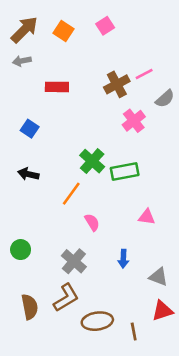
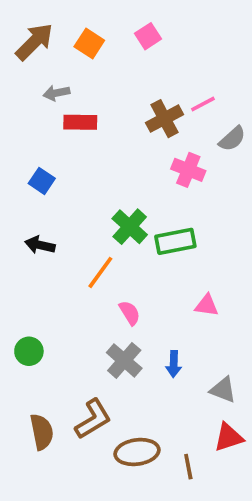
gray arrow: (22, 61) -> (56, 93), moved
pink cross: (134, 121) -> (188, 170), turned -30
gray cross: (74, 261) -> (124, 360), moved

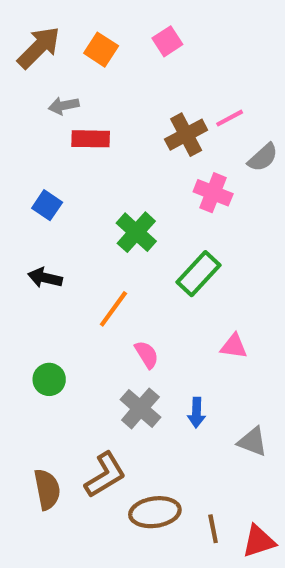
green cross: (130, 227) -> (136, 232), moved
green rectangle: (175, 241) -> (199, 274), turned -36
green circle: (29, 351) -> (49, 379), moved
red triangle: (229, 437) -> (259, 541), moved

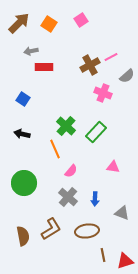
green cross: (136, 232) -> (66, 126), moved
orange line: (113, 309) -> (55, 149), turned -60
pink semicircle: (147, 355) -> (71, 171), turned 72
green circle: (49, 379) -> (24, 183), size x1.6
brown ellipse: (155, 512) -> (87, 231), moved

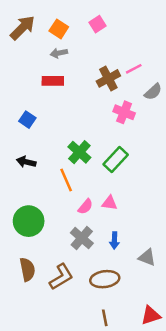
gray arrow: (31, 51) -> (59, 53), moved
pink triangle: (113, 167) -> (110, 203), moved
brown semicircle: (23, 236) -> (27, 269), moved
brown line: (103, 255) -> (105, 318), moved

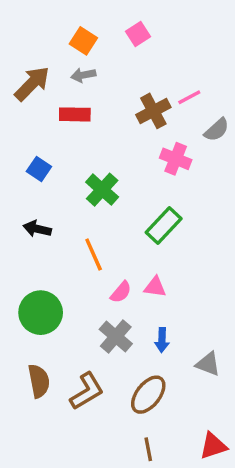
brown arrow: (23, 28) -> (32, 84), moved
green cross: (79, 152) -> (102, 190), moved
brown ellipse: (105, 279) -> (148, 395), turned -44

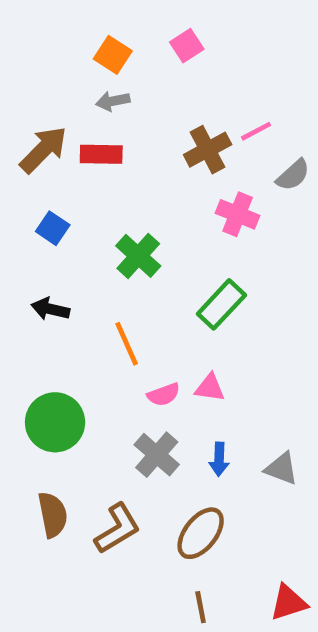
brown arrow: (32, 84) -> (43, 150), moved
pink semicircle: (121, 292) -> (164, 395), turned 30
gray triangle: (208, 364) -> (281, 469), moved

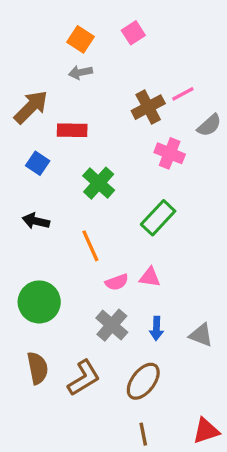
red rectangle: (101, 154) -> (72, 130), moved

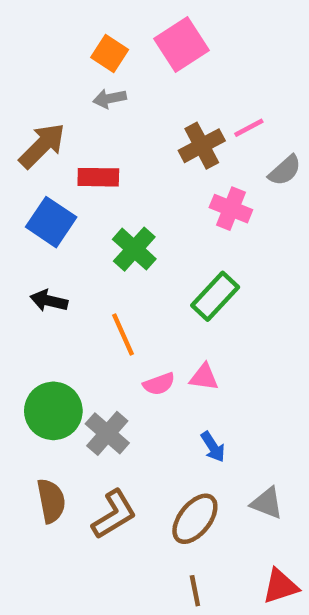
pink square: (133, 33) -> (181, 45), size x1.6
blue square: (38, 163) -> (51, 222), size x1.5
gray cross: (112, 325) -> (107, 433), moved
blue arrow: (156, 328) -> (213, 447), turned -35
gray triangle: (201, 335) -> (267, 503), moved

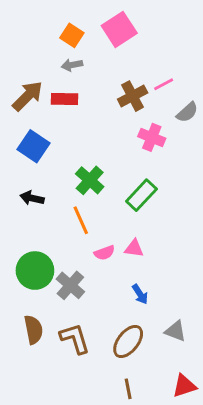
red rectangle: (98, 177) -> (65, 99), moved
green cross: (134, 249) -> (90, 180), moved
brown L-shape: (114, 514) -> (75, 339), turned -76

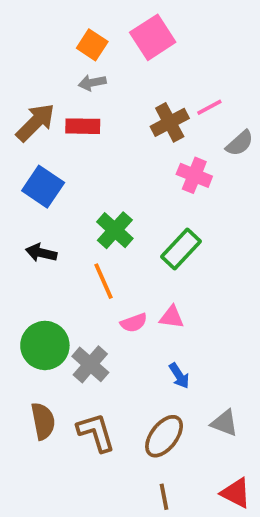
red triangle: (184, 386) -> (236, 493), turned 45

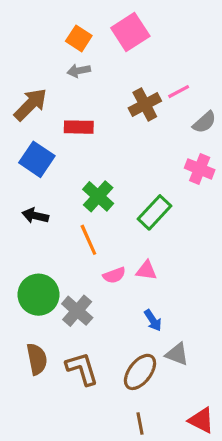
red rectangle: (83, 126) -> (79, 127), moved
pink cross: (194, 175) -> (200, 169), moved
gray triangle: (225, 423) -> (177, 354), moved

